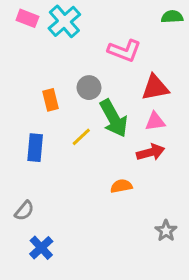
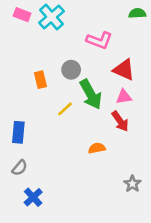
red triangle: (155, 88) -> (124, 70), turned 35
blue rectangle: (35, 148) -> (18, 132), moved
red arrow: (151, 152) -> (120, 121), turned 70

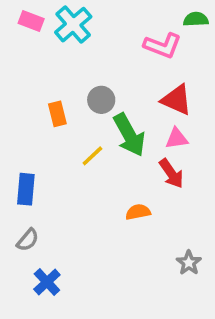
pink L-shape: (99, 40) -> (163, 46), moved

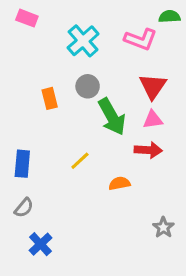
cyan cross: (73, 25) -> (83, 41), moved
red triangle: (177, 100) -> (153, 86), turned 40
yellow line: (92, 156) -> (80, 161), moved
red arrow: (171, 173) -> (148, 150), turned -52

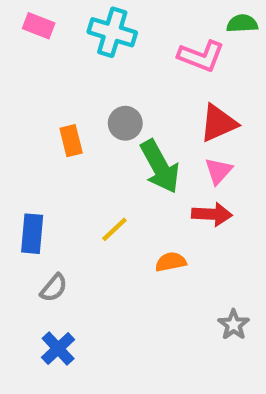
cyan cross: (83, 41) -> (112, 32), moved, turned -32
red triangle: (153, 86) -> (218, 123), turned 32
pink triangle: (153, 120) -> (218, 171), turned -40
gray semicircle: (24, 208) -> (54, 288), moved

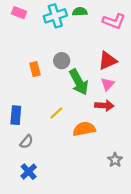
green semicircle: (242, 24) -> (80, 12), moved
cyan cross: (112, 32) -> (55, 16), turned -35
pink L-shape: (201, 56) -> (114, 21), moved
orange semicircle: (171, 262) -> (84, 129), size x1.5

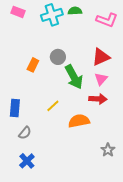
orange rectangle: (35, 69) -> (33, 65), turned 40

